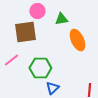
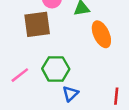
pink line: (11, 60) -> (20, 75), moved

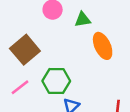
brown square: (37, 24) -> (25, 50), moved, turned -32

